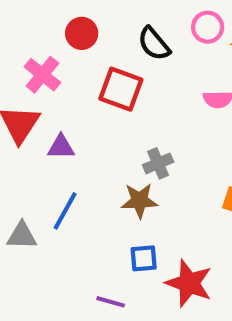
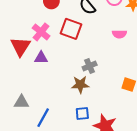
pink cross: (42, 75) -> (41, 32), moved
blue line: (65, 211) -> (43, 118), moved

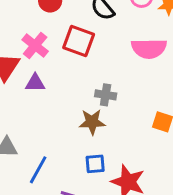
pink semicircle: (119, 34) -> (149, 48), size x1.6
gray cross: (90, 66) -> (106, 95), turned 32

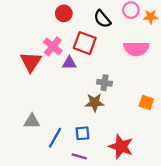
purple triangle: (35, 83) -> (69, 63), moved
blue square: (95, 164) -> (83, 133), moved

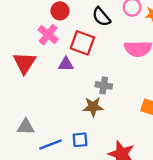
pink cross: (53, 46) -> (48, 35), moved
blue line: (55, 138) -> (50, 145), turned 40

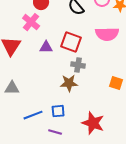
red square: (82, 43) -> (71, 42), moved
gray triangle: (26, 127) -> (12, 88), moved

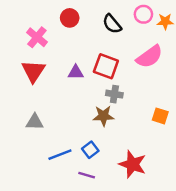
pink cross: (31, 22) -> (37, 37), moved
pink semicircle: (107, 34) -> (149, 57), turned -35
blue square: (58, 111) -> (90, 150), turned -32

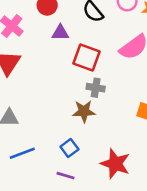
purple triangle: (76, 72) -> (60, 33), moved
blue line: (60, 155) -> (22, 153), moved

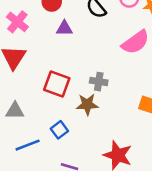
red square: (86, 58) -> (57, 84), moved
blue square: (69, 148) -> (59, 130), moved

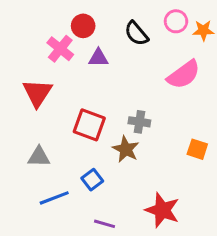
pink cross: (17, 22) -> (60, 49), moved
brown star: (87, 104) -> (126, 149), turned 30

